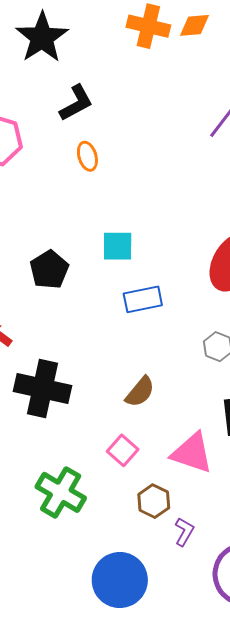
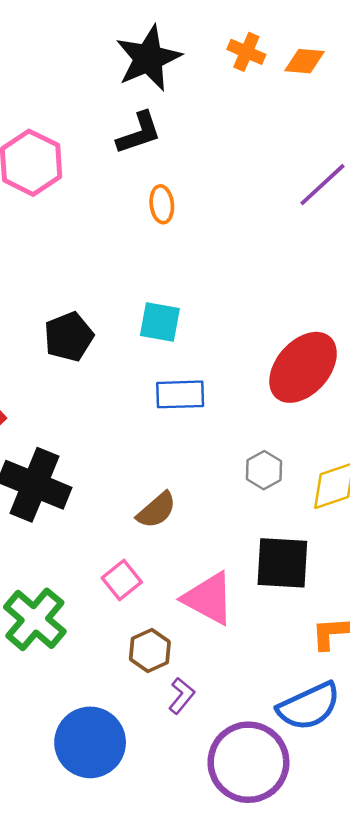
orange cross: (148, 26) -> (246, 52), size x0.7
black star: (42, 37) -> (148, 58), moved
orange ellipse: (87, 156) -> (162, 204), moved

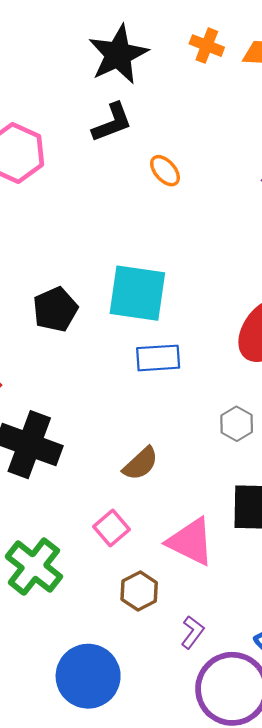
orange ellipse: (162, 204) -> (165, 171), moved, turned -32
cyan square: (160, 322) -> (137, 293), size x1.6
purple L-shape: (182, 696) -> (193, 632), moved

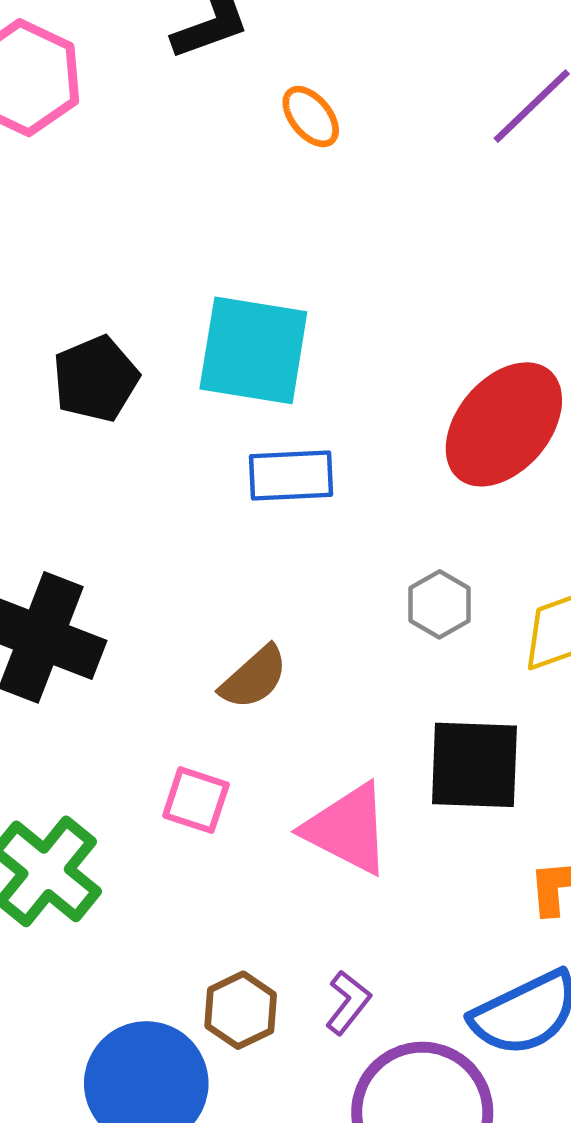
pink square: (111, 528) -> (196, 800), turned -32
brown hexagon: (139, 591) -> (241, 1010), moved

